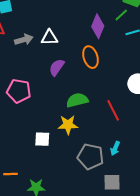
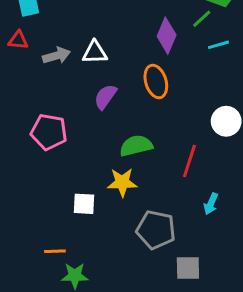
red line: (113, 110) -> (189, 161), turned 45
cyan arrow: (115, 148) -> (211, 204), moved
orange line: (10, 174) -> (55, 251), moved

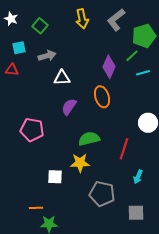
gray arrow: (56, 55) -> (47, 56), moved
gray square: (188, 268) -> (136, 213), moved

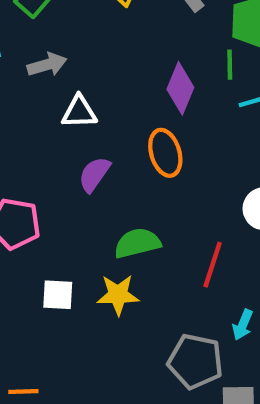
green line: (132, 56) -> (230, 65), turned -48
white square: (55, 177) -> (58, 295), moved
gray pentagon: (102, 194) -> (195, 361), moved

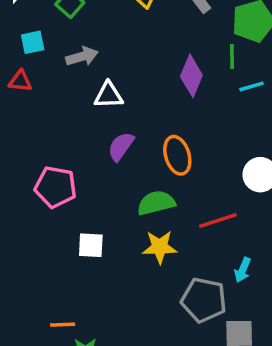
orange ellipse: (165, 153) -> (177, 155), moved
red line: (213, 265) -> (218, 221), turned 54
yellow star: (118, 295) -> (160, 247), moved

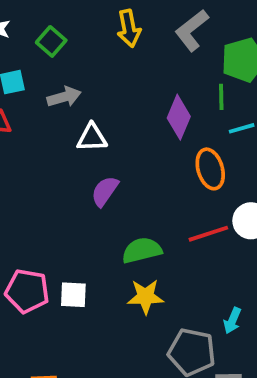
orange ellipse: (177, 155) -> (210, 169), moved
pink pentagon: (56, 187) -> (27, 291), moved
red line: (218, 221) -> (208, 234), moved

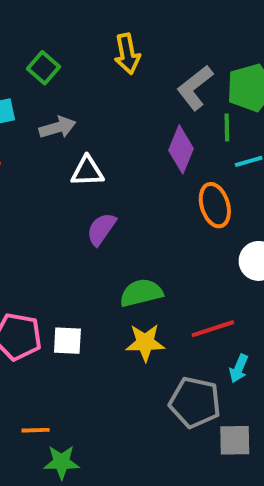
gray L-shape: (192, 30) -> (195, 88), moved
red line: (208, 234) -> (213, 329), moved

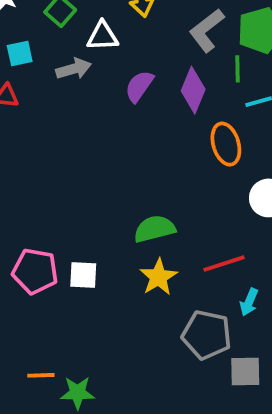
white triangle: (87, 171) -> (103, 36), moved
purple semicircle: (101, 229) -> (139, 86), moved
yellow star: (145, 343) -> (158, 277), turned -30
orange line: (36, 430) -> (41, 375), moved

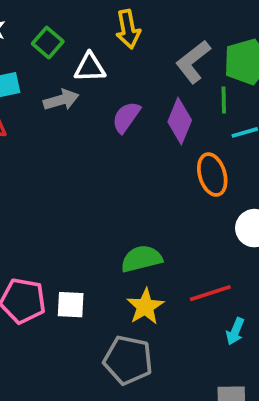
gray pentagon: (207, 335) -> (128, 360), moved

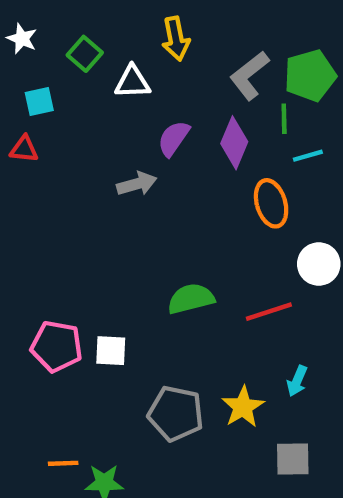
gray arrow: (61, 100) -> (137, 184), moved
red line: (210, 293) -> (269, 312), moved
yellow star: (145, 307) -> (243, 407), moved

